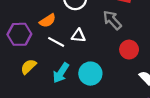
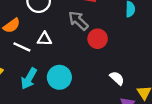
red circle: (129, 50) -> (98, 39), moved

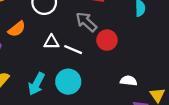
white line: (22, 47) -> (73, 50), moved
white semicircle: (117, 78) -> (128, 81), turned -35

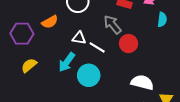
white semicircle: (128, 81) -> (142, 82), size x1.5
cyan arrow: (36, 84) -> (67, 62), moved

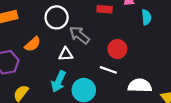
gray arrow: (112, 25) -> (79, 35), moved
white line: (97, 47) -> (108, 70), moved

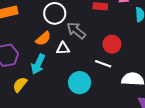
orange semicircle: (33, 44) -> (43, 39), moved
cyan arrow: (59, 82) -> (38, 64), moved

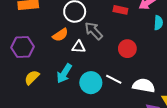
cyan arrow: (38, 64) -> (64, 73), moved
white line: (103, 64) -> (114, 79), moved

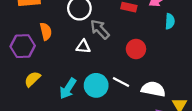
orange semicircle: (60, 35) -> (46, 31), moved, turned -70
cyan arrow: (64, 73) -> (68, 89), moved

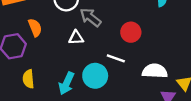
yellow semicircle: (32, 79) -> (28, 79), turned -42
white line: (121, 82) -> (116, 58), moved

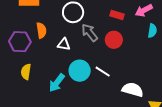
red circle: (131, 32) -> (114, 40), moved
white triangle: (76, 38) -> (64, 44), moved
cyan circle: (95, 76) -> (80, 71), moved

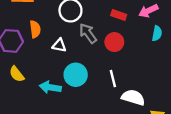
yellow semicircle: (26, 72) -> (17, 74), turned -49
white line: (103, 72) -> (113, 79), moved, turned 42
cyan arrow: (57, 83) -> (50, 87), turned 60

